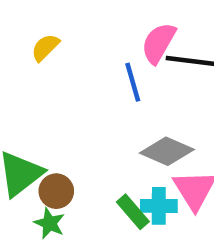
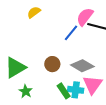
blue line: (133, 82) -> (71, 33), turned 48
brown circle: (56, 191) -> (52, 64), moved

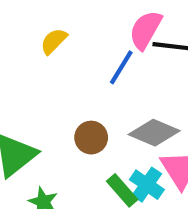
yellow semicircle: (34, 12) -> (54, 41), moved
cyan cross: (76, 90) -> (147, 185), turned 35

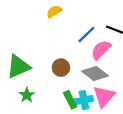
pink semicircle: (145, 30) -> (101, 50), moved
cyan cross: (147, 185) -> (84, 100), turned 30

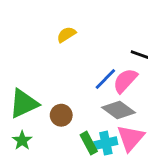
blue line: (86, 34) -> (105, 79), moved
brown circle: (61, 68) -> (61, 115), moved
green star: (27, 95) -> (22, 140), moved

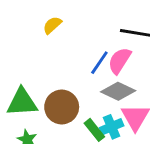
green triangle: (24, 104) -> (22, 102), turned 32
brown circle: (61, 115) -> (62, 107), size x1.5

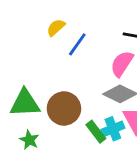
blue line: (99, 63) -> (77, 44), moved

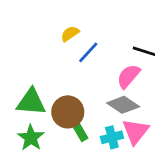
green rectangle: (96, 132) -> (79, 130), moved
green star: (29, 140) -> (31, 138), size x1.4

